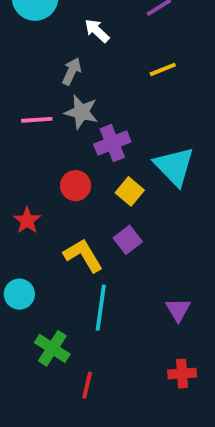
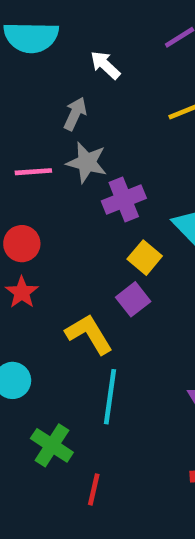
red circle: (76, 186) -> (22, 244), moved
purple square: (128, 240) -> (133, 299), moved

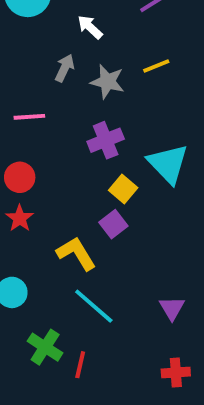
gray star: (87, 162) -> (108, 82), moved
cyan line: (110, 397) -> (94, 306), turned -57
red line: (94, 489) -> (80, 365), moved

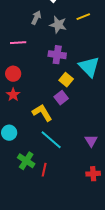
purple cross: (106, 140) -> (57, 55), turned 30

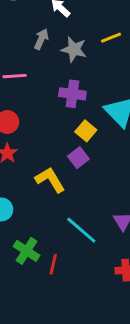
cyan line: (51, 140) -> (81, 230), moved

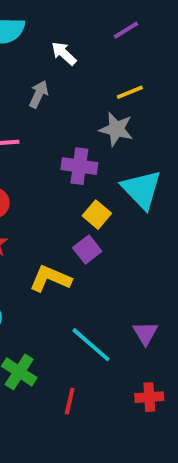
gray star: (74, 49) -> (116, 129), moved
yellow L-shape: (50, 180) -> (50, 279), turned -36
red line: (53, 264) -> (70, 401), moved

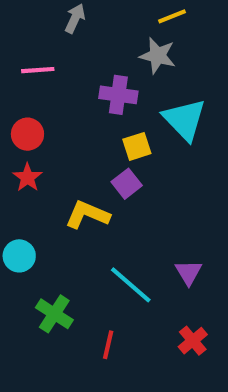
yellow square: (97, 215) -> (137, 146), turned 32
red cross: (149, 397) -> (193, 341), turned -36

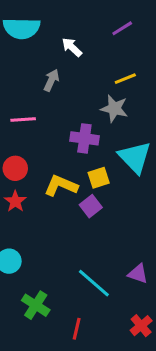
yellow L-shape: (87, 215) -> (61, 186), moved
purple triangle: (189, 272) -> (138, 274), turned -40

